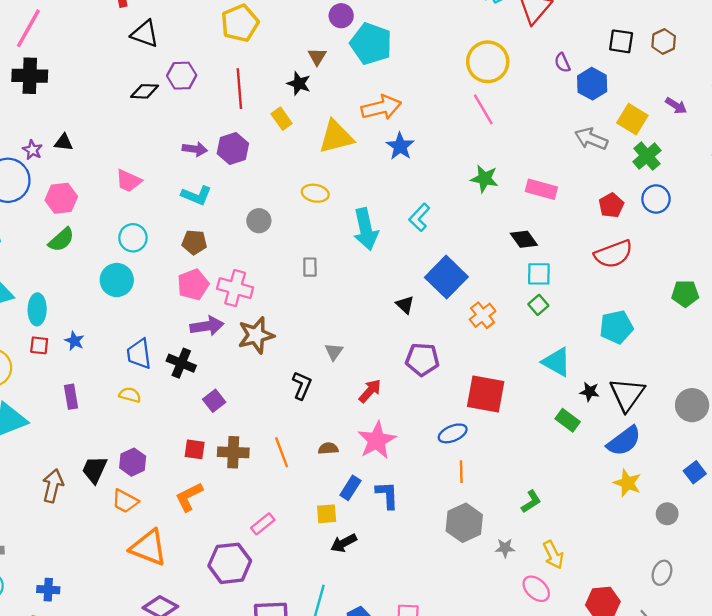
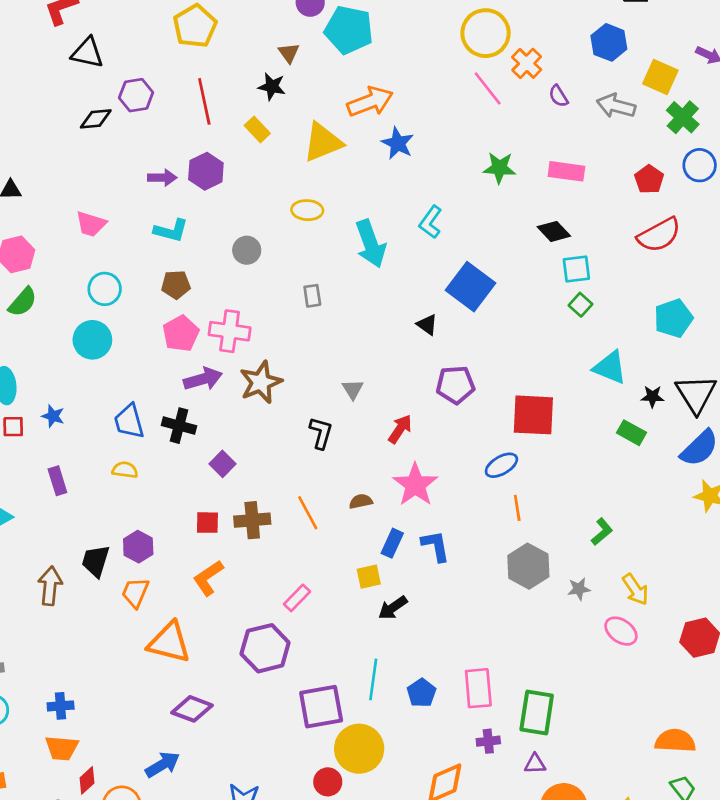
purple semicircle: (562, 63) -> (558, 96), moved
orange cross: (483, 315) -> (527, 63), moved
orange trapezoid: (125, 501) -> (135, 593), turned 92

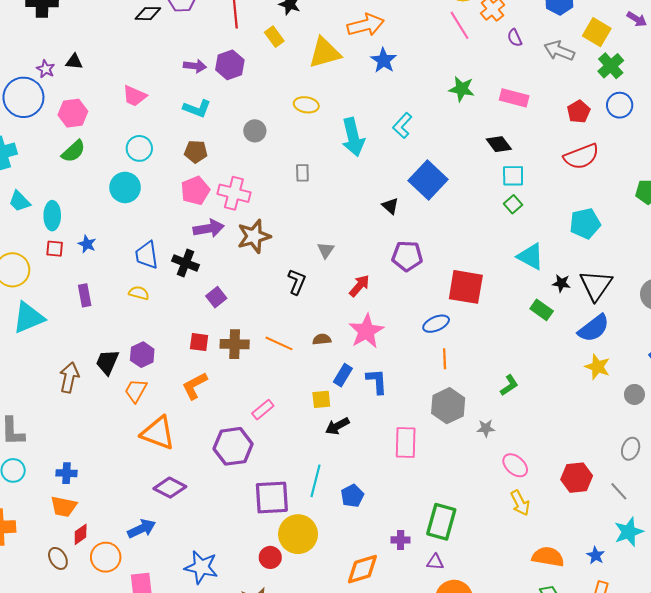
orange line: (308, 513) -> (279, 343), turned -44
yellow arrow: (635, 589) -> (520, 503), moved
pink rectangle: (478, 688) -> (406, 443), moved

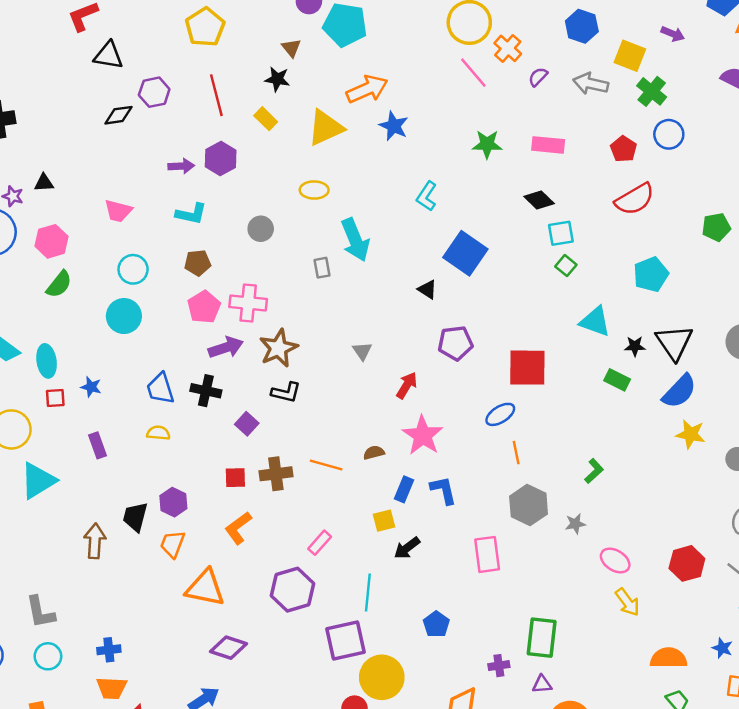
purple semicircle: (515, 38) -> (538, 77), turned 78
cyan arrow: (353, 137) -> (355, 240), moved
black L-shape: (297, 282) -> (286, 392), moved, turned 90
cyan line: (315, 481) -> (368, 593), moved

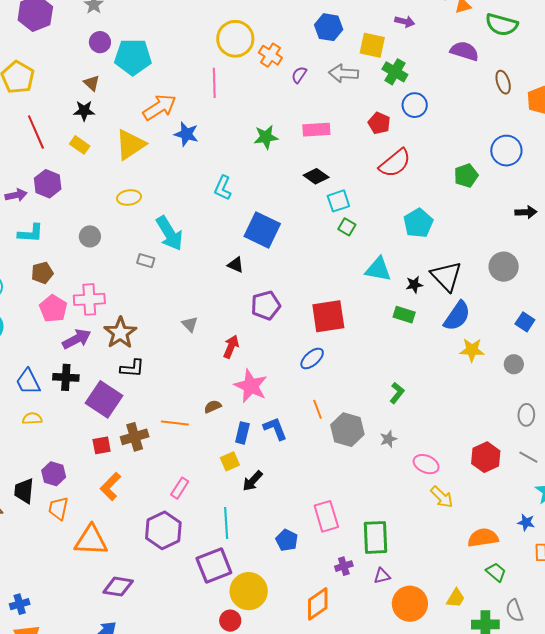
pink line: (473, 73) -> (214, 83), moved, turned 48
gray rectangle: (322, 268) -> (146, 261), turned -54
purple square: (247, 424) -> (104, 399), size x1.8
orange line: (516, 453) -> (318, 409), moved
pink rectangle: (487, 554) -> (326, 516), moved

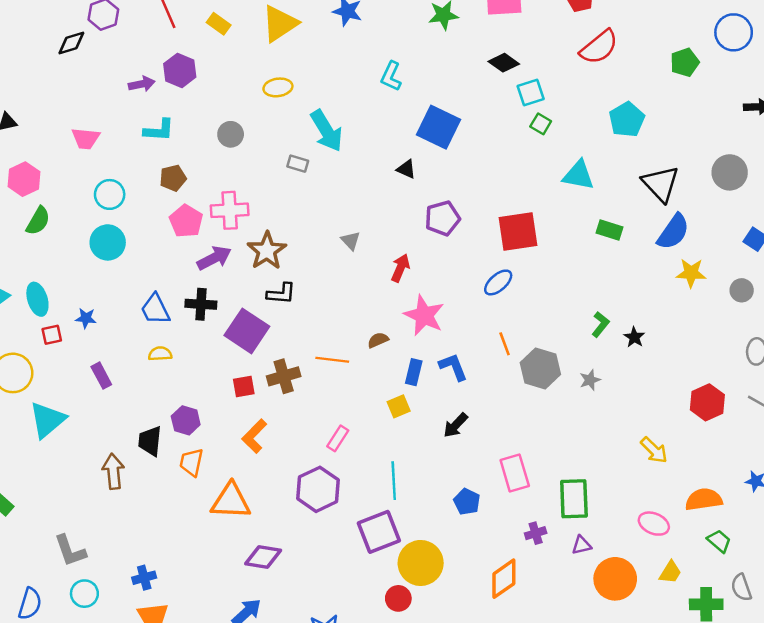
black star: (414, 285) -> (634, 337), moved, turned -30
pink ellipse: (426, 464) -> (654, 524), moved
black arrow: (253, 481) -> (456, 425), moved

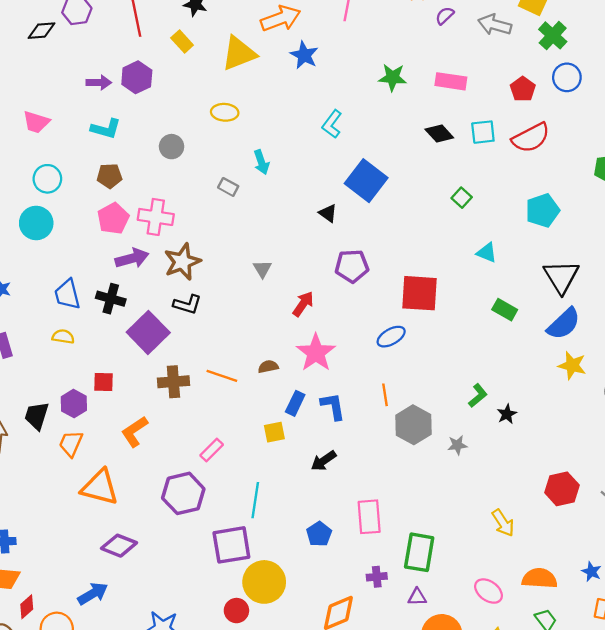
cyan square: (531, 92) -> (483, 132), moved
cyan arrow: (327, 131) -> (261, 162), size x0.6
cyan triangle: (578, 175) -> (487, 253), size x0.7
red square: (244, 387) -> (104, 382), moved

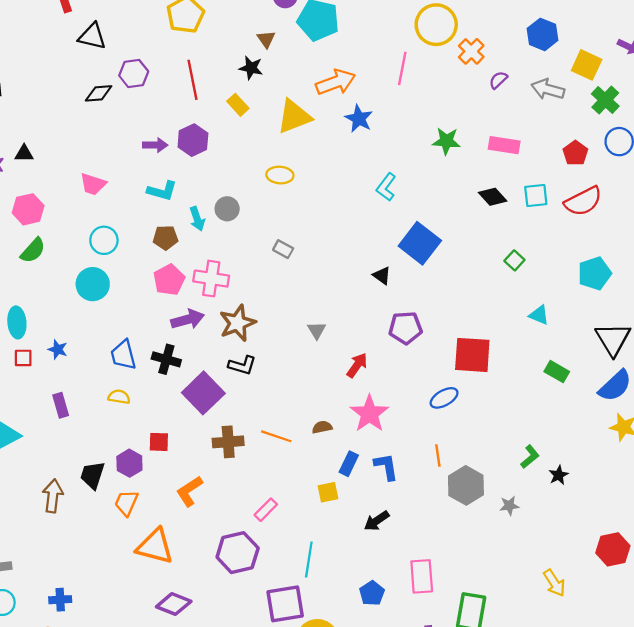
cyan arrow: (261, 162) -> (197, 219), moved

